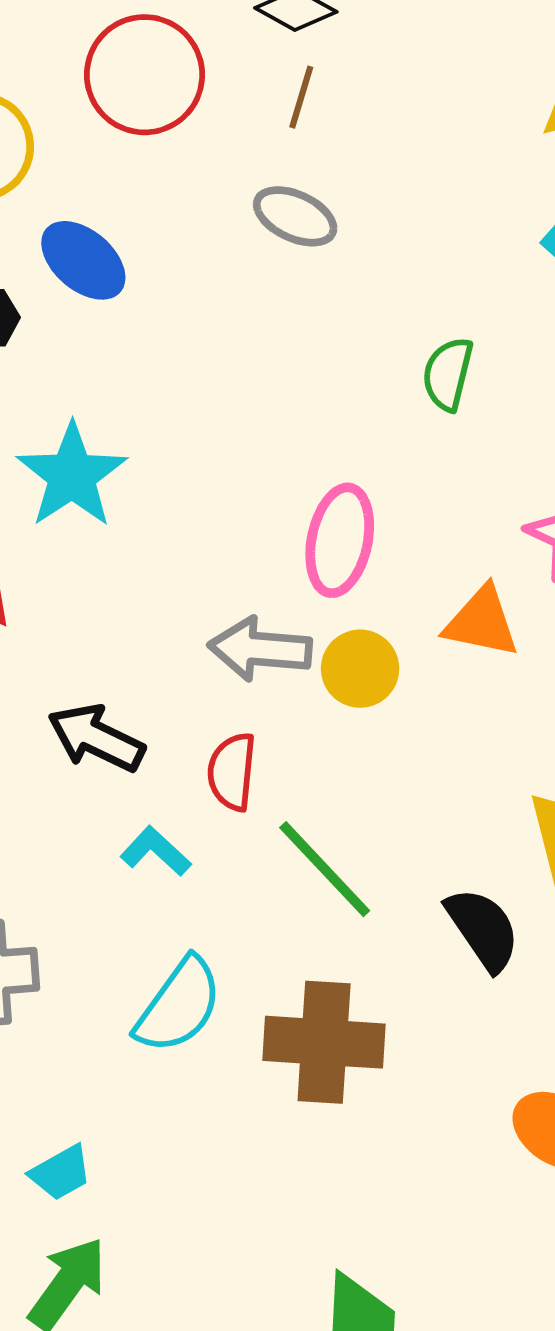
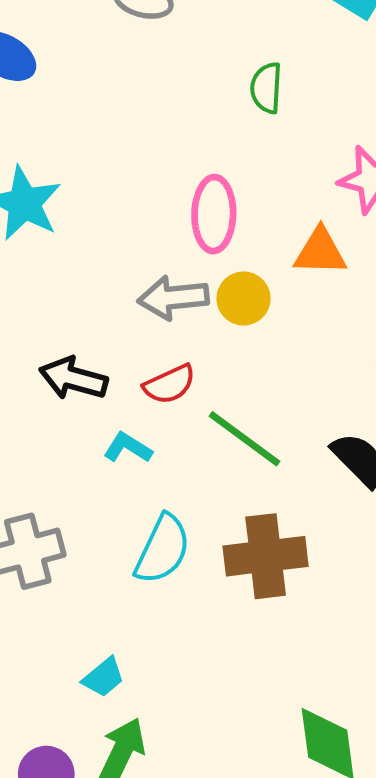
red semicircle: (232, 772) -> (169, 384), turned -110

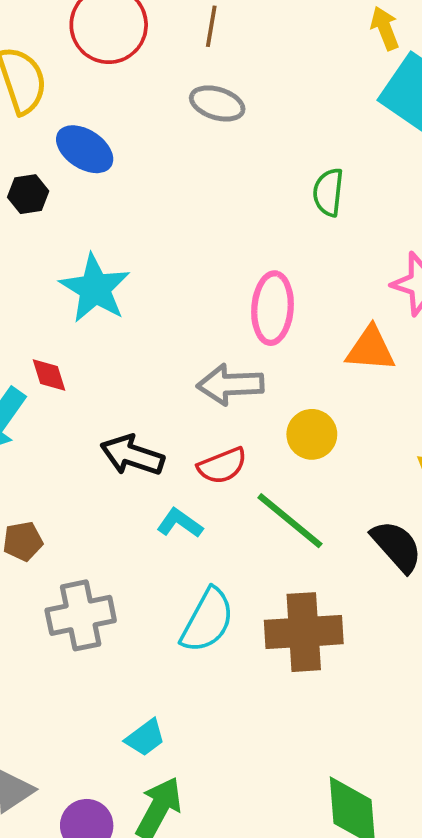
yellow circle: (244, 299) -> (312, 434), moved

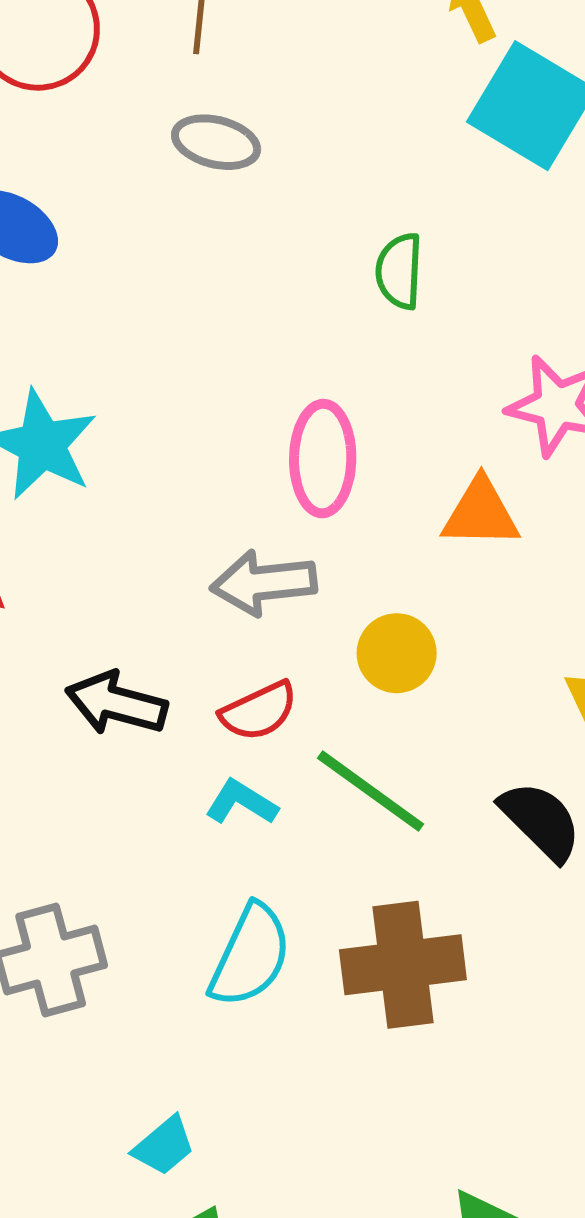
cyan L-shape: (180, 523) -> (241, 802), moved

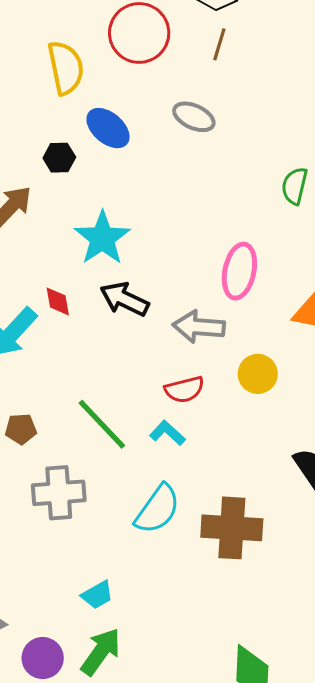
gray ellipse: (216, 142) -> (194, 117), moved
black arrow: (116, 703) -> (124, 299), moved
green line: (371, 791) -> (102, 424), moved

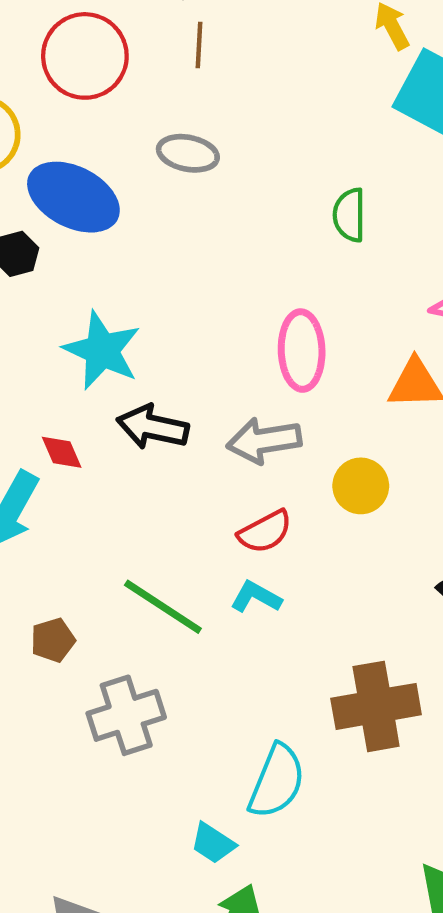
blue ellipse: (108, 128) -> (73, 197), size x1.4
cyan semicircle: (158, 509) -> (277, 781), moved
cyan trapezoid: (97, 595) -> (213, 843), turned 76

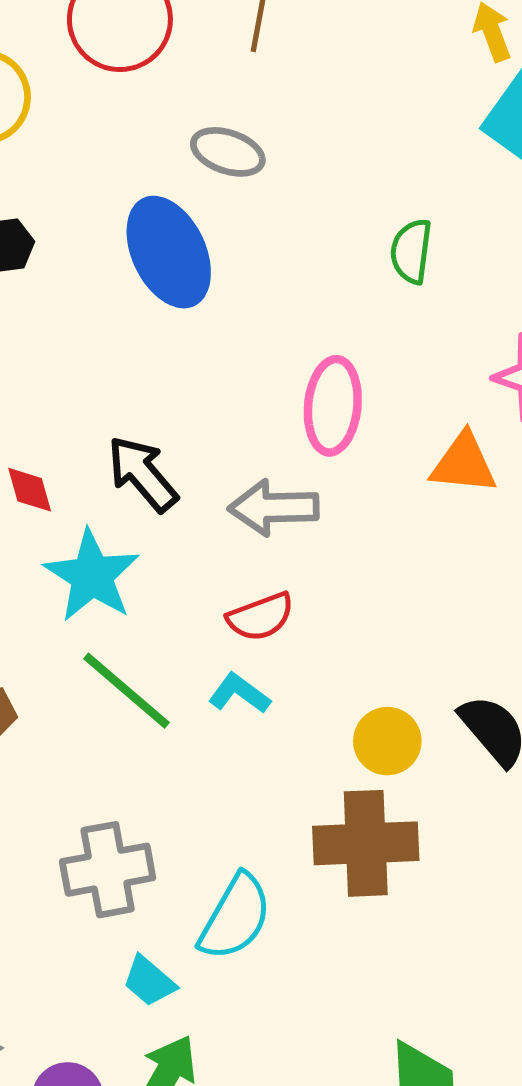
blue ellipse: (73, 197) -> (169, 252), moved, turned 30
cyan star: (102, 350) -> (92, 576), moved
black arrow: (153, 427) -> (142, 474), turned 30
yellow circle: (361, 486) -> (387, 741), moved
gray cross: (126, 715) -> (108, 870), moved

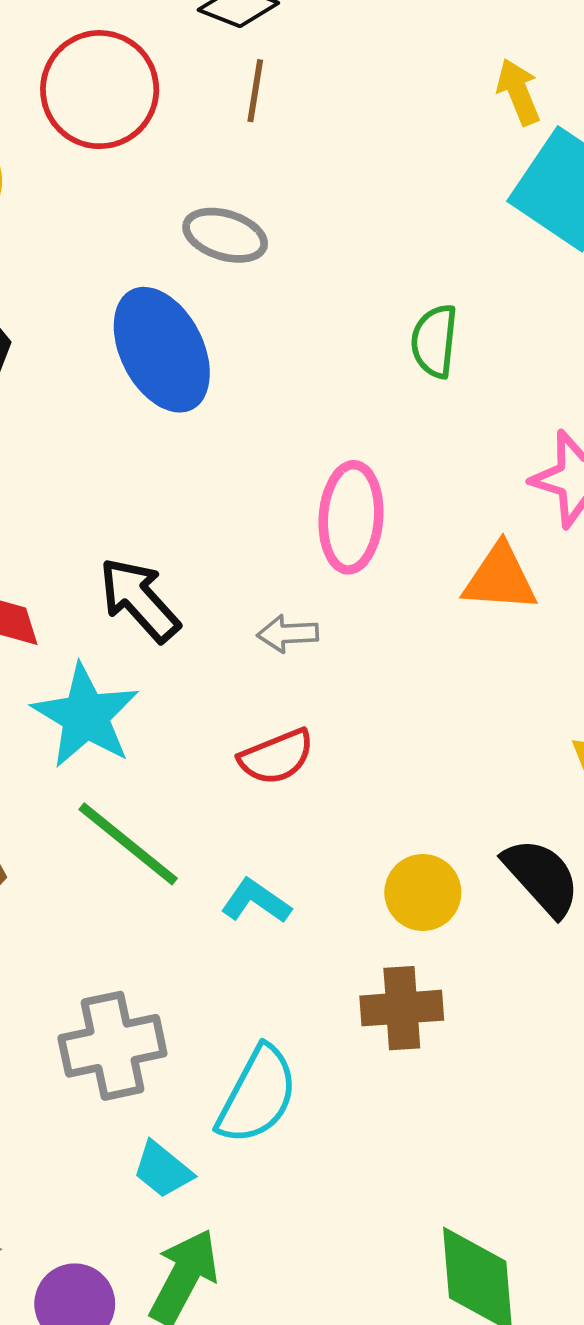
gray arrow: (274, 508) -> (288, 634), size x0.6
cyan L-shape: (239, 693) -> (256, 901), moved
brown cross: (366, 843) -> (402, 1008), size x0.7

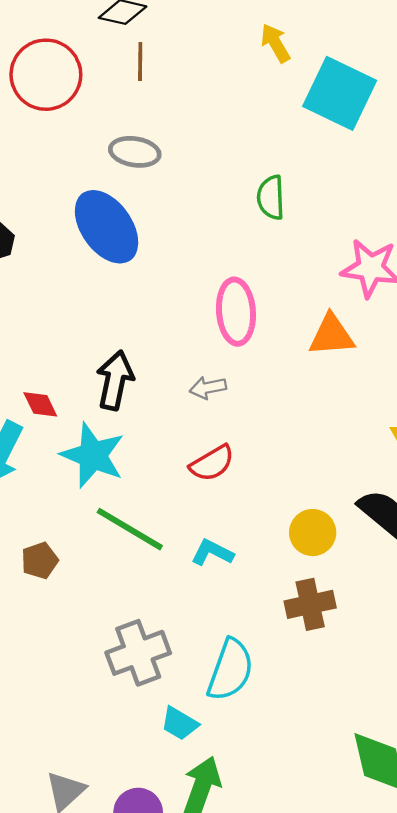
yellow arrow: (518, 92) -> (275, 43), moved
black arrow: (139, 600) -> (115, 380), turned 62

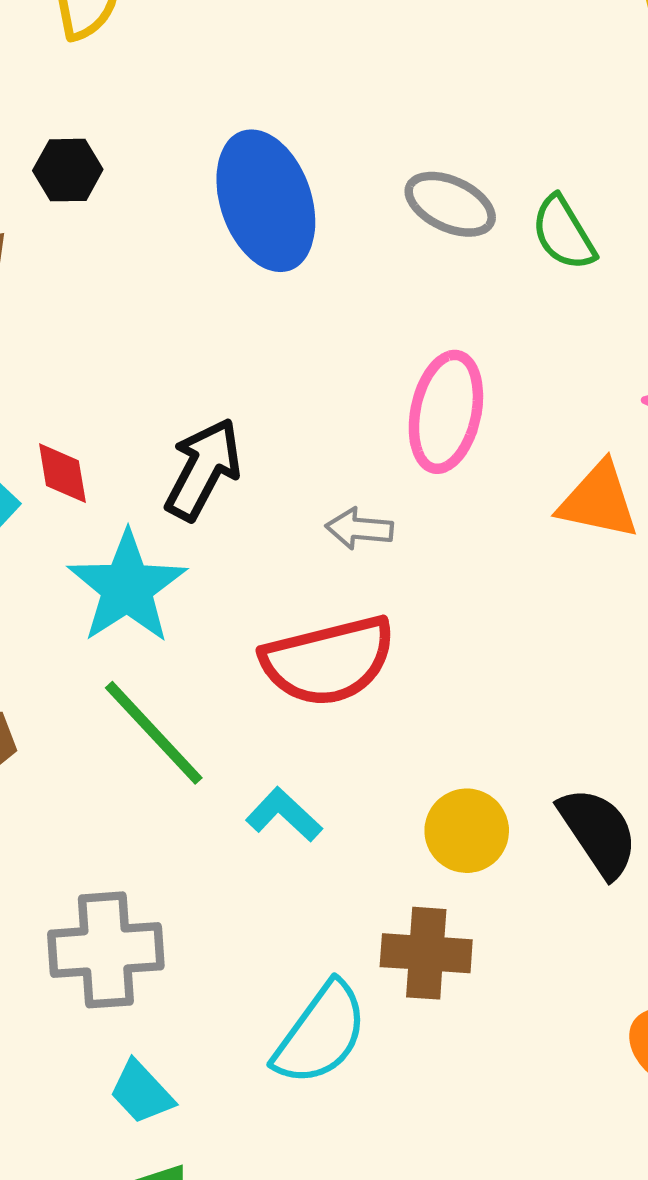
gray ellipse: (135, 152) -> (450, 204), moved
green semicircle: (271, 197) -> (563, 233), turned -45
red semicircle: (212, 463) -> (328, 661), size x1.6
cyan semicircle: (230, 670) -> (321, 1034), moved

